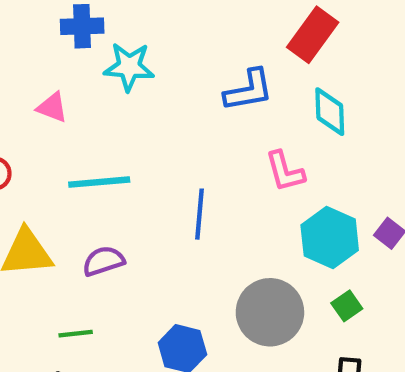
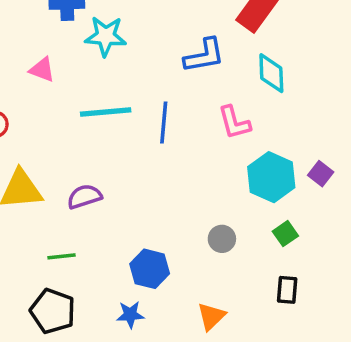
cyan line: (99, 182) -> (106, 112), moved
blue line: (200, 214) -> (164, 123), moved
gray circle: (270, 312) -> (222, 239), size x0.5

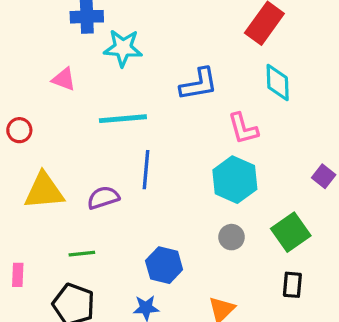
blue L-shape: (204, 56) -> (199, 84), moved
blue line: (164, 123) -> (146, 170), moved
cyan hexagon: (271, 177) -> (235, 180), moved
green square: (285, 234) -> (291, 232), size x1.6

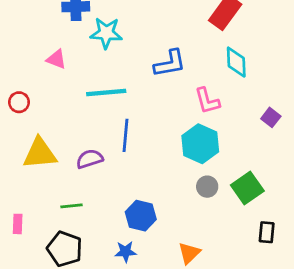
purple square: (324, 176) -> (271, 117), moved
gray circle: (232, 237) -> (207, 187), moved
black rectangle: (292, 285) -> (267, 232), moved

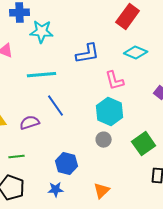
cyan diamond: (236, 62) -> (136, 53), turned -65
blue line: (126, 135) -> (56, 106), turned -40
gray circle: (207, 187) -> (104, 140), moved

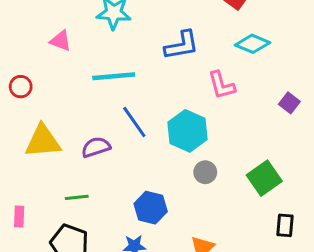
cyan hexagon: (110, 112) -> (188, 131), moved

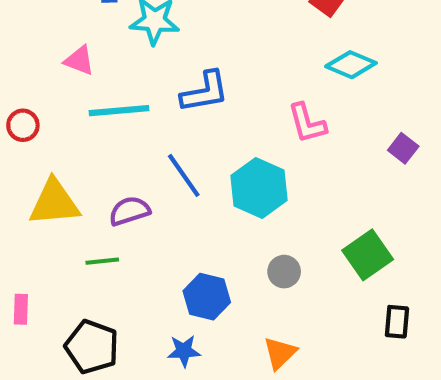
blue L-shape: (182, 45) -> (205, 92), moved
cyan line: (114, 76) -> (119, 111), moved
gray circle: (205, 172) -> (284, 272), moved
green line: (77, 197) -> (102, 261), moved

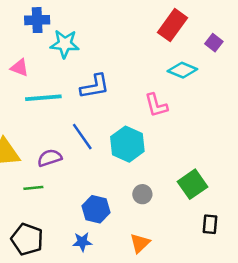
purple square: (403, 148) -> (214, 43), moved

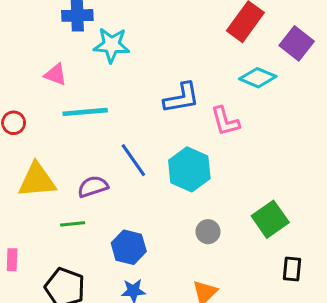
purple square: (214, 43) -> (297, 43), size x1.5
blue L-shape: (95, 86) -> (182, 98), moved
blue hexagon: (96, 209) -> (129, 247), moved

